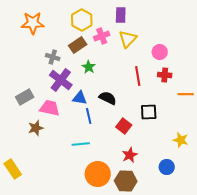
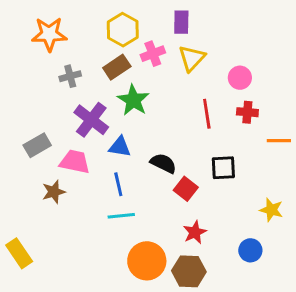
gray cross: (53, 57) -> (70, 76), moved, turned -32
green star: (89, 67) -> (133, 100), size x1.5
black semicircle: (108, 98) -> (163, 163), moved
blue line: (89, 116) -> (118, 184), moved

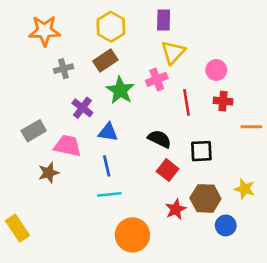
pink cross: (153, 54) -> (157, 79), moved
purple cross: (91, 120) -> (82, 108), size x0.7
black semicircle: (163, 163) -> (159, 139), moved
brown hexagon: (189, 271) -> (205, 198), moved

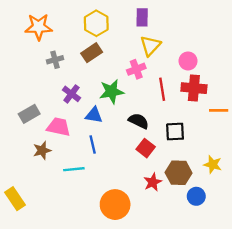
green star: (120, 90) -> (112, 92), moved, turned 30
red cross: (223, 101) -> (194, 88), size x1.5
cyan line: (109, 194) -> (74, 169), moved

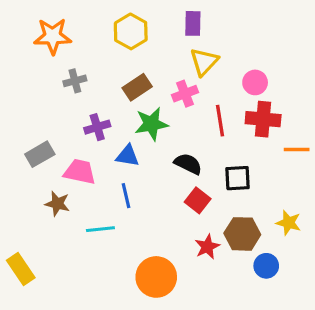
brown rectangle: (92, 53) -> (137, 87), moved
purple cross: (72, 94) -> (97, 127), turned 36
brown star: (42, 150) -> (57, 204), turned 30

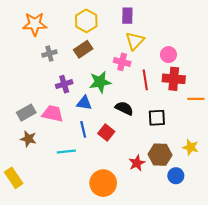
brown rectangle: (137, 87) -> (83, 49), moved
pink cross: (185, 94) -> (122, 62), turned 35
gray rectangle: (40, 154) -> (26, 113), moved
red square: (198, 200) -> (106, 133), moved
brown star: (57, 204) -> (28, 139), moved

